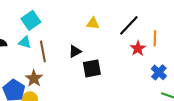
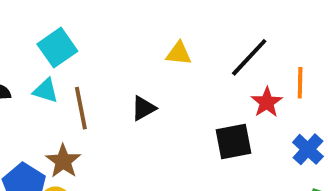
black square: (92, 68) -> (234, 142), moved

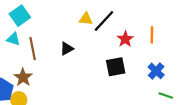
black line: (249, 57) -> (104, 21), moved
red star: (267, 102) -> (125, 39), moved

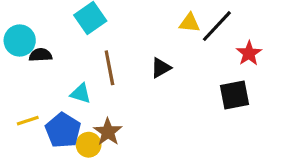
cyan triangle: (13, 39) -> (81, 93), moved
brown star: (23, 77) -> (108, 132), moved

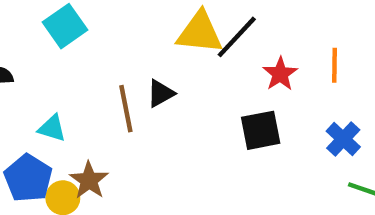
yellow triangle: (190, 23) -> (200, 33), size x1.6
brown line: (109, 68) -> (126, 109), moved

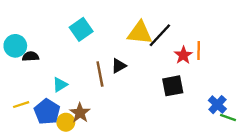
cyan square: (65, 26) -> (81, 29), moved
orange line: (335, 65) -> (199, 51), moved
cyan triangle: (52, 128) -> (60, 85), turned -49
blue cross: (343, 139) -> (217, 105), moved

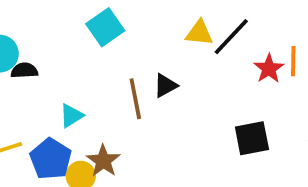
yellow triangle: (140, 33) -> (199, 33), size x0.7
black square: (173, 86) -> (252, 138), moved

